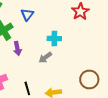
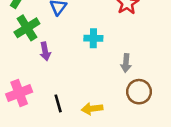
gray arrow: (45, 57) -> (126, 63), moved, turned -48

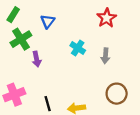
cyan cross: (93, 38) -> (78, 48), turned 32
gray arrow: (126, 63) -> (105, 56), moved

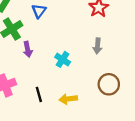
cyan cross: (78, 48) -> (63, 59), moved

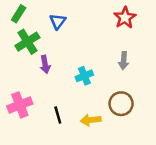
cyan cross: (63, 59) -> (84, 76), turned 35
brown circle: (109, 84) -> (121, 104), moved

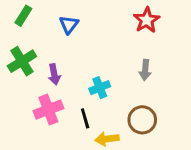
green cross: (27, 42) -> (22, 61), moved
pink cross: (20, 105) -> (48, 110), moved
black line: (58, 115) -> (85, 118), moved

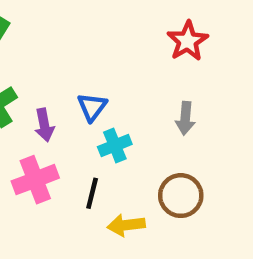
blue triangle: (69, 25) -> (92, 107), moved
black line: (85, 118) -> (92, 193), turned 30

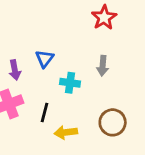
cyan cross: (115, 146) -> (70, 83), moved, turned 30
brown circle: (181, 196) -> (113, 122), moved

